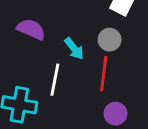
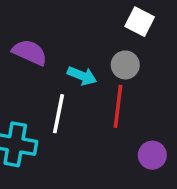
cyan arrow: (74, 49) -> (82, 76), turned -30
purple circle: (115, 114) -> (152, 155), moved

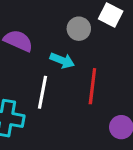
gray circle: (125, 65) -> (79, 29), moved

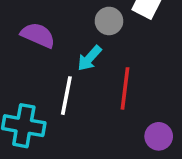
cyan arrow: (62, 60) -> (89, 58), turned 110

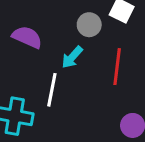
red line: (125, 88) -> (117, 67), moved

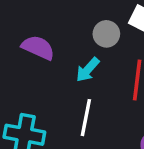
white line: (52, 90) -> (86, 118), moved

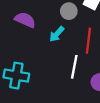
white line: (86, 118) -> (74, 67), moved

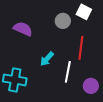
cyan arrow: (57, 34) -> (47, 59), moved

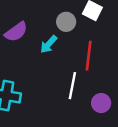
purple semicircle: (23, 29) -> (16, 32), turned 120
cyan arrow: (47, 59) -> (49, 44), moved

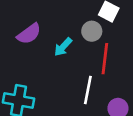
gray circle: (66, 22) -> (92, 31), moved

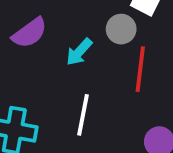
white line: (88, 90) -> (83, 115), moved

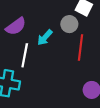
white line: (83, 115) -> (25, 55), moved

